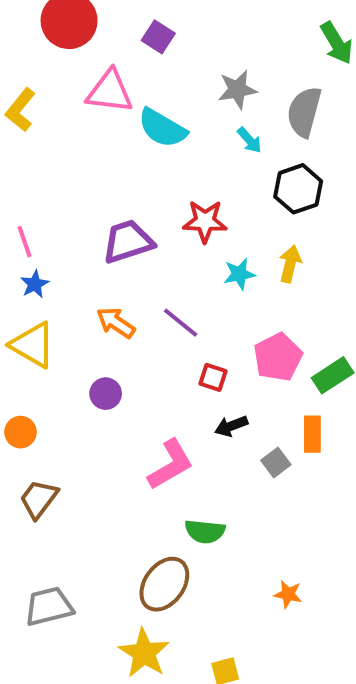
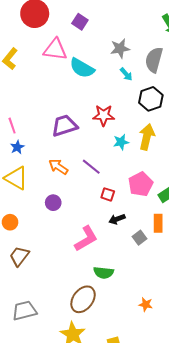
yellow arrow: (290, 264) -> (147, 137), size x1.4

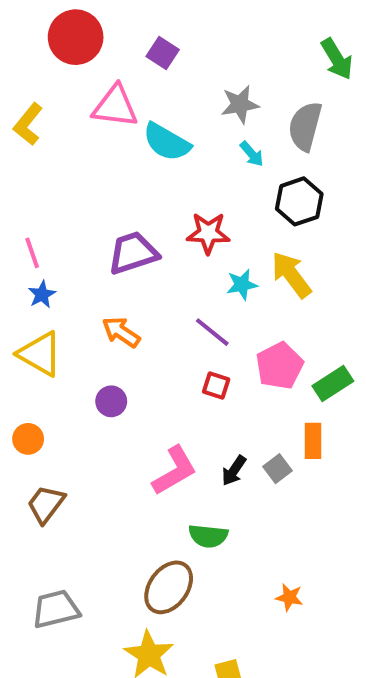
yellow arrow: (147, 137) -> (291, 275), turned -50
purple line: (91, 167) -> (212, 332), moved
black arrow: (117, 219) -> (234, 471), moved, turned -35

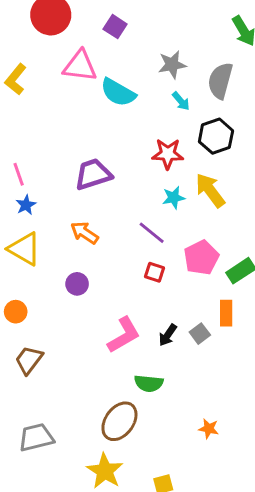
red star: (208, 233) -> (168, 154), moved

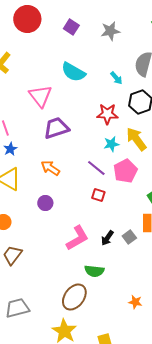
gray star: (172, 65) -> (110, 31), moved
pink triangle: (80, 66) -> (40, 96), moved, turned 45
pink pentagon: (201, 258) -> (125, 171), moved

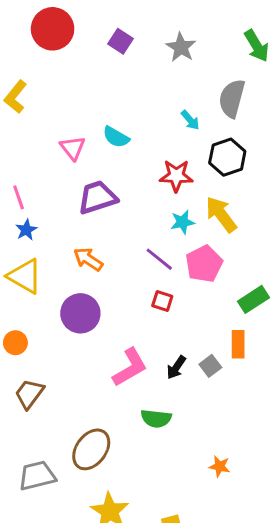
gray star: (110, 31) -> (181, 47), turned -30
cyan semicircle: (73, 72) -> (116, 137), moved, size x0.7
pink triangle: (40, 96) -> (73, 148), size x0.7
purple circle: (45, 203) -> (80, 313), size x1.6
brown ellipse: (74, 297) -> (91, 449), moved

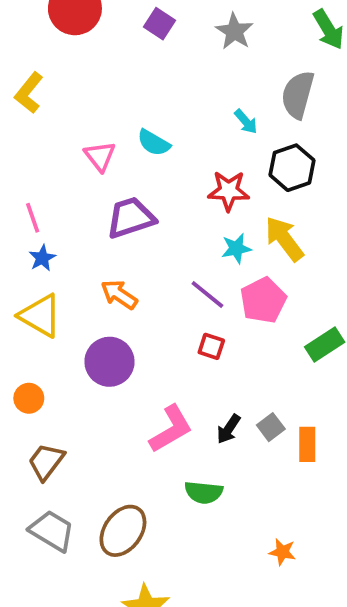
orange rectangle: (238, 344) -> (307, 444), moved
gray trapezoid: (37, 476) -> (52, 531), moved, turned 45

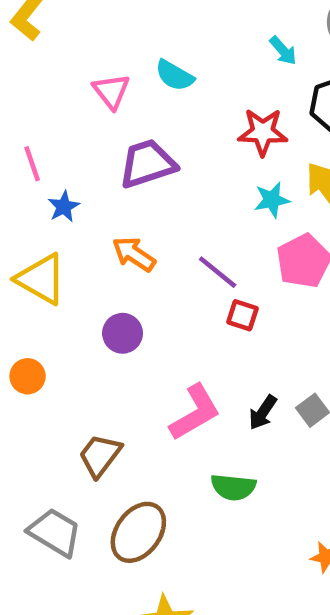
blue star: (42, 258) -> (64, 207), moved
purple line: (207, 295) -> (218, 272), moved
purple circle: (109, 362) -> (123, 333), size x0.7
brown trapezoid: (46, 462) -> (100, 455), moved

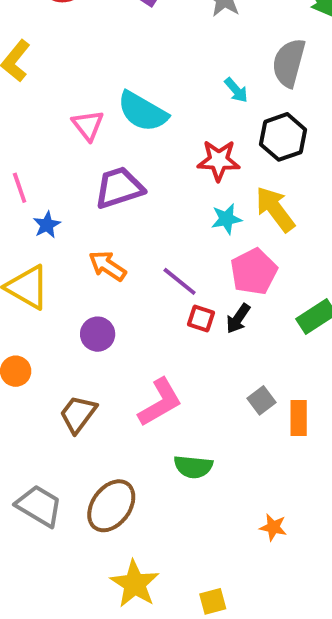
cyan semicircle: (175, 75) -> (142, 112), size x1.5
black arrow: (263, 412) -> (238, 318), moved
brown trapezoid: (100, 455) -> (78, 414), moved

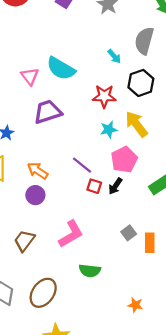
orange arrow: (107, 266) -> (38, 171), moved

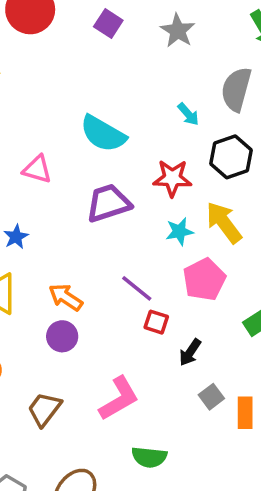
pink triangle: (30, 76) -> (37, 169), moved, turned -36
purple trapezoid: (48, 112) -> (108, 203), moved
black arrow: (115, 186) -> (190, 352), moved

